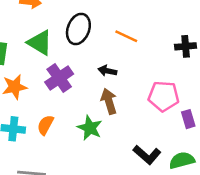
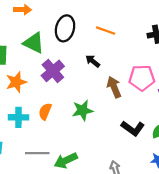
black arrow: (107, 71) -> (93, 61), turned 32
brown arrow: (109, 101) -> (114, 87), moved
green star: (90, 128) -> (83, 110), turned -30

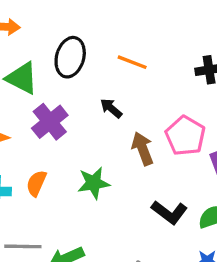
pink pentagon: (142, 78) -> (185, 136), turned 30

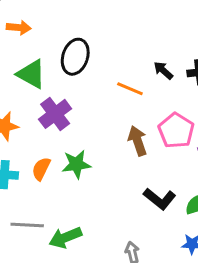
orange line: (132, 62) -> (130, 89), moved
black arrow: (111, 108) -> (163, 70), moved
green star: (94, 183) -> (76, 164), moved

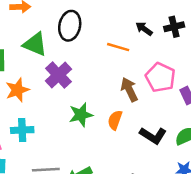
orange semicircle: (41, 169) -> (115, 120), moved

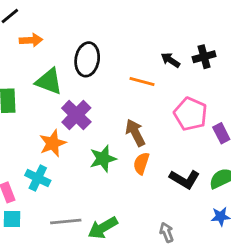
orange star: (17, 90) -> (53, 143), moved
brown arrow: (129, 90) -> (135, 133), moved
cyan cross: (22, 130) -> (38, 178), turned 30

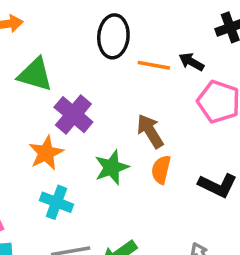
black ellipse: (87, 59) -> (113, 36), moved
black arrow: (170, 60) -> (191, 62), moved
cyan cross: (38, 178) -> (57, 202), moved

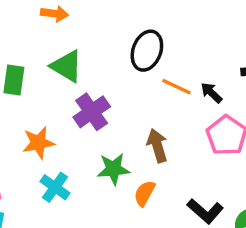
orange star: (46, 153) -> (38, 143), moved
orange semicircle: (161, 170) -> (144, 193), moved

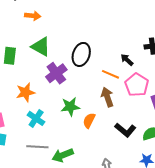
black ellipse: (147, 51) -> (81, 54), moved
orange line: (176, 87) -> (110, 74), moved
brown arrow: (157, 146) -> (107, 97), moved

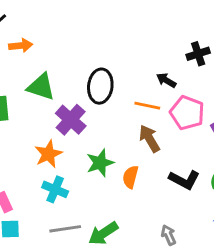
orange star: (25, 92) -> (48, 154), moved

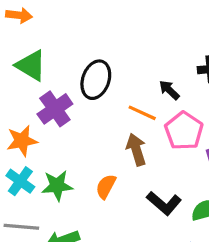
green star: (100, 163) -> (57, 186), moved

